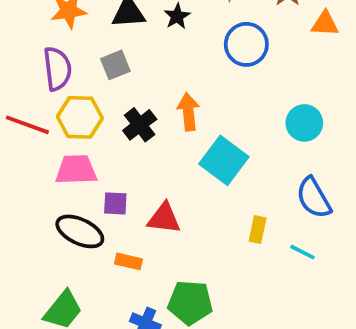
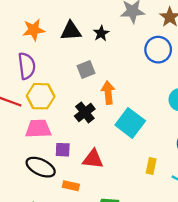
blue circle: (246, 44) -> (158, 50), moved
gray square: (115, 65) -> (86, 69), moved
black cross: (140, 125) -> (85, 112), moved

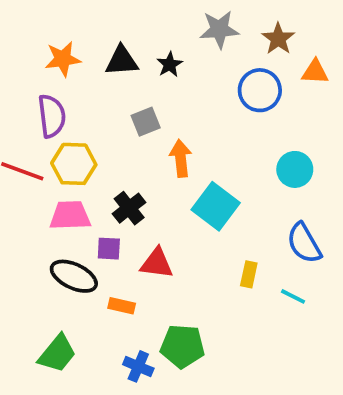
black cross: (85, 112) -> (129, 208), moved

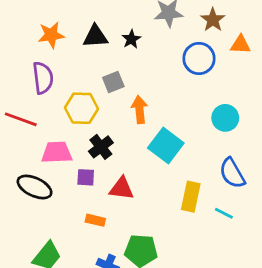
yellow hexagon: (74, 164) -> (82, 108), moved
yellow rectangle: (249, 274) -> (191, 197), size x1.5
black ellipse: (74, 276) -> (35, 187), moved

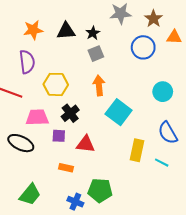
gray square: (113, 82) -> (96, 54), moved

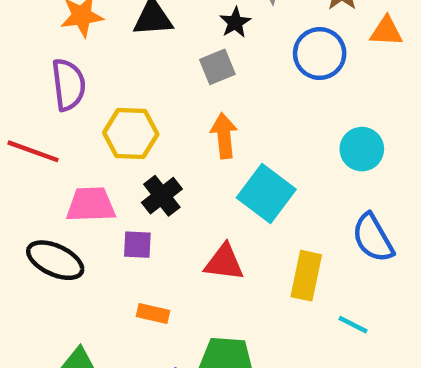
black star: (93, 33) -> (235, 22), moved
red triangle: (86, 144) -> (224, 262), moved
cyan line: (162, 163) -> (353, 325), moved

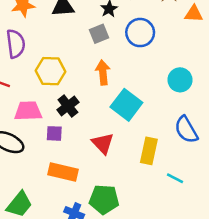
blue circle: (320, 54) -> (140, 33), moved
red triangle: (224, 262) -> (103, 143), turned 40
orange rectangle: (153, 314) -> (63, 172), size x1.6

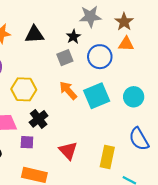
orange triangle: (194, 14) -> (126, 44), moved
orange arrow: (103, 72) -> (68, 90), turned -36
cyan square: (126, 105) -> (97, 96), moved, turned 30

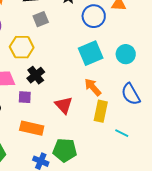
gray square: (65, 58) -> (41, 19), moved
orange arrow: (68, 90) -> (93, 87), moved

